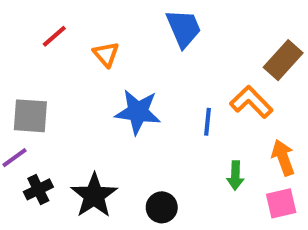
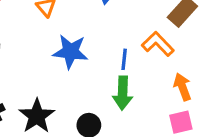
green arrow: (235, 176) -> (123, 93), moved, size x1.5

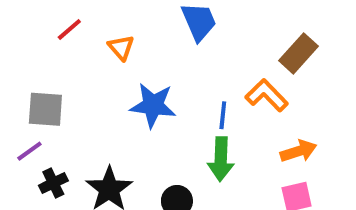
orange arrow: (182, 87) -> (299, 151), turned 92

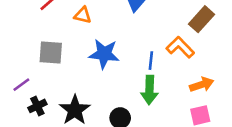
orange triangle: (121, 47) -> (83, 15), turned -36
gray square: (45, 109) -> (51, 53), moved

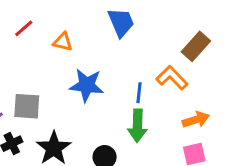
gray square: (51, 53) -> (27, 106), moved

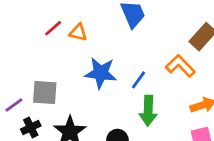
red line: (24, 28) -> (53, 28), moved
blue line: (139, 93) -> (138, 80), moved, turned 30

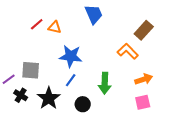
blue line: (138, 80) -> (71, 80), moved
black cross: (31, 127) -> (21, 95), turned -32

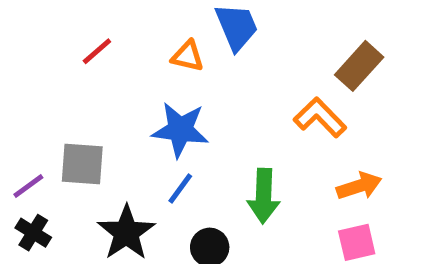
orange triangle: (55, 27) -> (188, 56), moved
black cross: (21, 95) -> (33, 233), moved

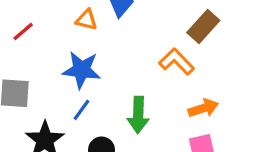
red line: (97, 51) -> (23, 31), moved

